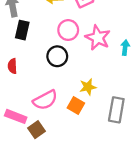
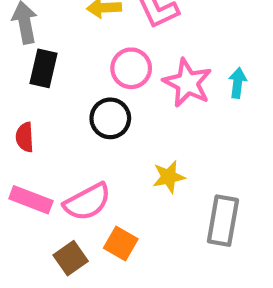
cyan arrow: (125, 48) -> (238, 83), moved
orange square: (76, 105) -> (121, 244), moved
pink rectangle: (16, 116) -> (31, 200), moved

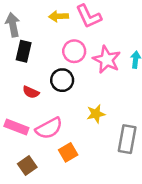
red semicircle: (25, 137) -> (31, 92), moved, turned -63
orange square: (121, 244) -> (68, 152), turned 30
brown square: (71, 258) -> (27, 166), moved

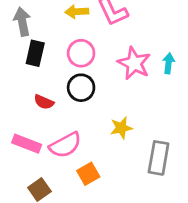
pink circle: (74, 51) -> (81, 53), moved

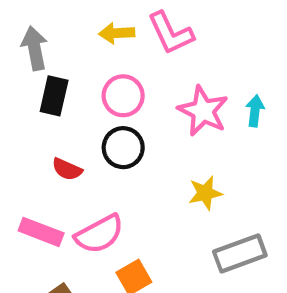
yellow star: (121, 128) -> (205, 193), moved
gray rectangle: (159, 158) -> (240, 253), turned 60

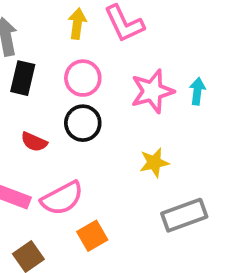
yellow arrow: (117, 33) -> (77, 24), turned 100
pink star: (203, 111) -> (152, 91), turned 30

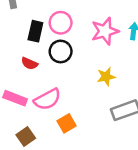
black rectangle: (23, 78) -> (35, 31), moved

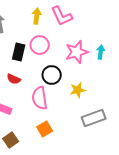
black circle: (61, 51) -> (52, 75), moved
pink semicircle: (47, 99) -> (40, 98), moved, turned 110

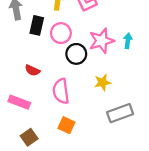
black rectangle: (19, 52) -> (37, 25), moved
black circle: (52, 75) -> (76, 54), moved
orange square: (45, 129) -> (66, 125), turned -35

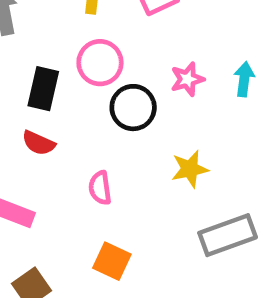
black rectangle: (37, 25) -> (43, 89), moved
pink star: (101, 41) -> (187, 79), size x0.6
pink semicircle: (61, 91) -> (100, 188), size x0.6

